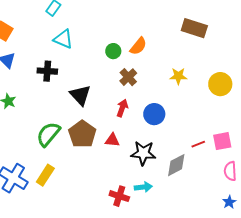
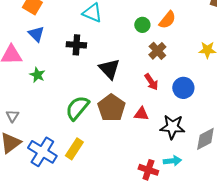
red arrow: (122, 108) -> (151, 82), turned 126

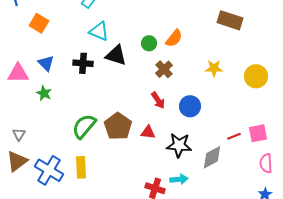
blue triangle: (36, 34) -> (46, 63), moved
black triangle: (109, 69) -> (116, 55), moved, turned -30
yellow rectangle: (74, 149) -> (81, 167), turned -35

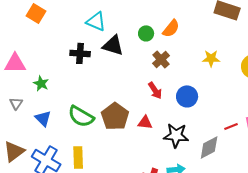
blue triangle: (46, 63) -> (43, 118), moved
green semicircle: (84, 126) -> (81, 116), turned -100
gray triangle: (19, 134) -> (16, 103), moved

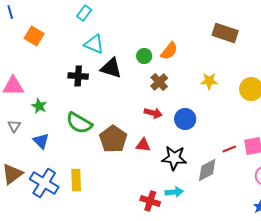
red arrow: (155, 90) -> (153, 113), turned -42
green semicircle: (81, 116) -> (79, 123), moved

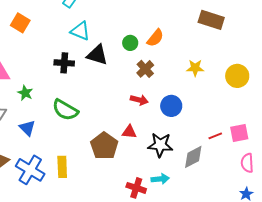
brown pentagon: (113, 139) -> (104, 146), moved

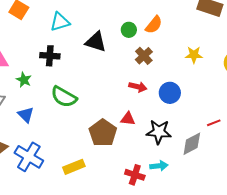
cyan triangle: (80, 31) -> (60, 22), moved, turned -40
black cross: (64, 63) -> (50, 56), moved
yellow rectangle: (62, 167) -> (74, 167), moved, turned 70

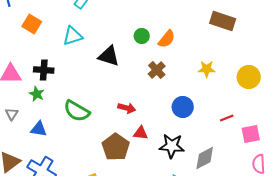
green circle: (129, 30) -> (142, 36), moved
black cross: (50, 56) -> (44, 70), moved
red arrow: (138, 87) -> (127, 108), moved
blue triangle: (26, 115) -> (39, 129), turned -36
red line: (214, 123) -> (227, 118), moved

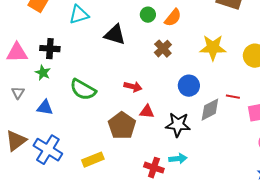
yellow star: (207, 69) -> (213, 48), size x1.5
red line: (227, 118) -> (233, 97), turned 32
gray diamond: (205, 158) -> (210, 110), moved

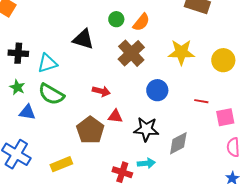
cyan triangle: (79, 15) -> (47, 63), moved
brown cross: (163, 49) -> (131, 53), size x1.5
green star: (43, 73) -> (17, 87), moved
blue triangle: (45, 108) -> (27, 112), moved
gray diamond: (210, 110) -> (178, 143), moved

